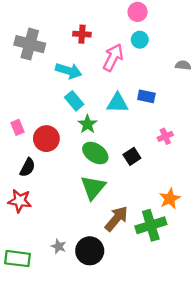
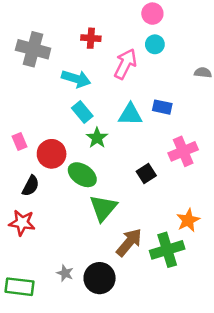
pink cross: (165, 136) -> (183, 151), size x1.6
green ellipse: (95, 153) -> (82, 175), moved

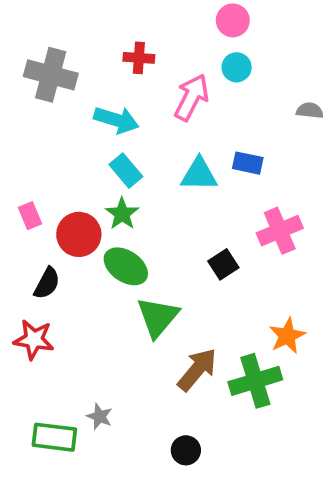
green star: (97, 138) -> (122, 214), moved
black circle: (100, 278) -> (186, 450), moved, size x0.6
green rectangle: (20, 287) -> (54, 437), moved

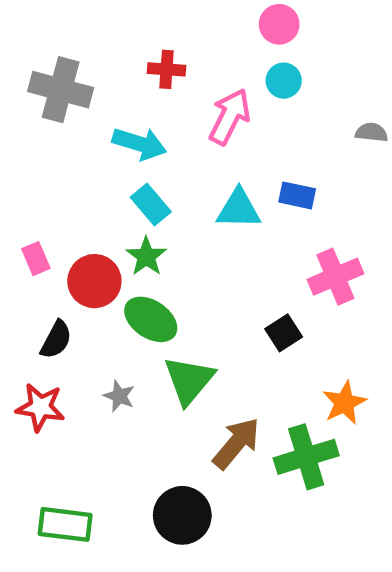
black square: (223, 264) -> (284, 333), moved
gray star: (100, 417) -> (119, 396), moved
black circle: (186, 450) -> (182, 515), moved, size x1.6

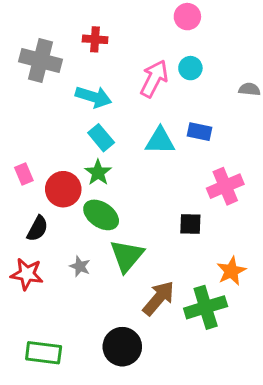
red cross: (167, 69) -> (95, 39), moved
cyan circle: (284, 81) -> (190, 68), moved
black square: (284, 333) -> (190, 224), turned 35

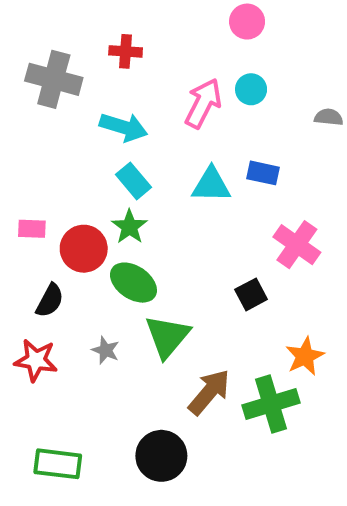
pink rectangle: (24, 174) -> (32, 229), turned -65
pink cross: (225, 186) -> (297, 245), turned -32
black square: (190, 224) -> (251, 294), turned -30

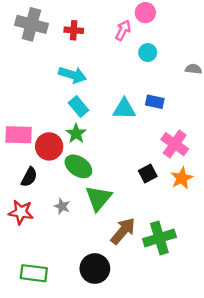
gray cross: (54, 79) -> (31, 24), moved
pink arrow: (203, 103) -> (123, 30), moved, size x0.7
pink rectangle: (32, 229) -> (19, 135), size x1.6
orange star: (305, 356) -> (182, 178), moved

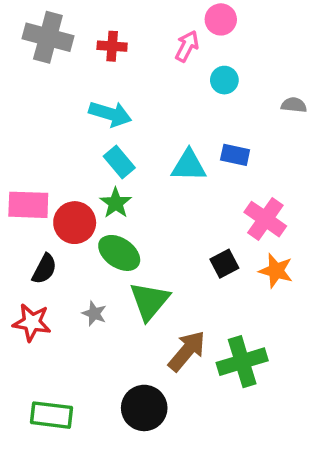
orange star: (182, 178) -> (276, 271), turned -30

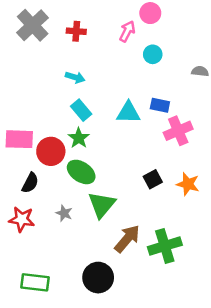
gray cross: (48, 37) -> (33, 25), turned 32
cyan arrow: (110, 114) -> (75, 77), size x0.7
pink cross: (265, 219) -> (178, 131), moved, turned 32

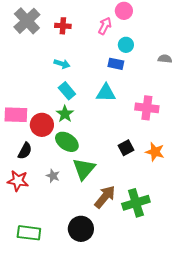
blue rectangle: (160, 105) -> (116, 64), moved
pink cross: (178, 131) -> (147, 108), turned 30

